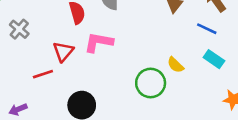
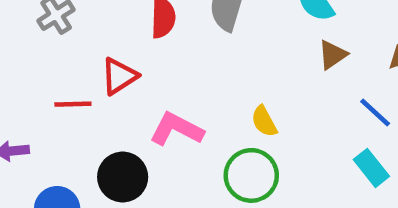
pink L-shape: (99, 42) -> (177, 129), moved
yellow semicircle: (175, 65) -> (264, 121), moved

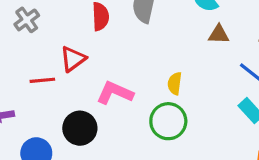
brown triangle: (333, 55) -> (219, 34), turned 40
yellow semicircle: (264, 121) -> (175, 83), turned 40

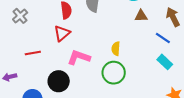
red triangle: (73, 59) -> (62, 33), moved

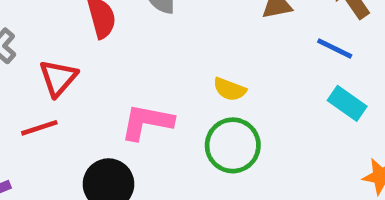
red triangle: (62, 33) -> (58, 78), moved
yellow semicircle: (116, 49) -> (230, 89), turned -64

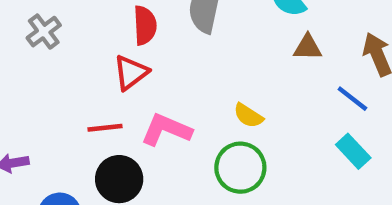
red triangle: (58, 78) -> (131, 73), moved
red line: (39, 128) -> (105, 128), moved

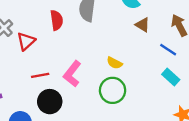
brown triangle: (308, 47) -> (143, 25), turned 35
red triangle: (131, 73) -> (26, 41), moved
pink L-shape: (166, 130) -> (72, 74), turned -70

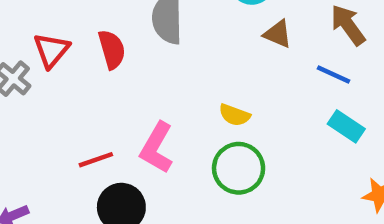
red triangle: (26, 41) -> (51, 50), moved

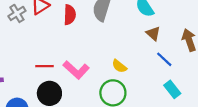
blue line: (333, 74) -> (164, 59), moved
pink L-shape: (157, 148) -> (76, 70), turned -95

